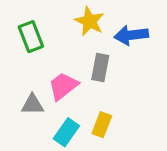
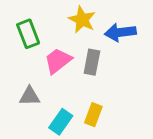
pink trapezoid: (63, 86) -> (58, 61), moved

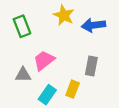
pink trapezoid: (58, 61) -> (44, 60), moved
gray rectangle: (92, 62) -> (91, 66), moved

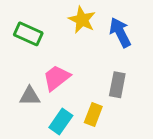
blue arrow: (94, 25) -> (120, 33), turned 70
green rectangle: (22, 26) -> (28, 34), turned -45

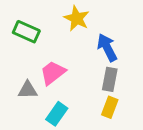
blue arrow: (120, 33) -> (107, 48), moved
yellow rectangle: (93, 114) -> (110, 107), moved

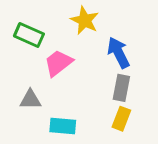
pink trapezoid: (53, 73) -> (58, 63), moved
cyan rectangle: (57, 114) -> (63, 126), turned 60

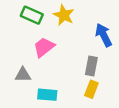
green rectangle: (29, 35) -> (32, 15), moved
blue arrow: (118, 53) -> (104, 35), moved

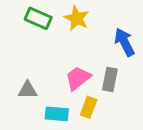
pink trapezoid: (44, 47) -> (78, 78), moved
yellow rectangle: (91, 89) -> (89, 107), moved

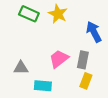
yellow rectangle: (89, 107) -> (86, 81), moved

